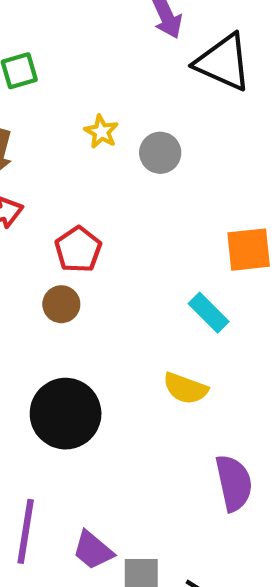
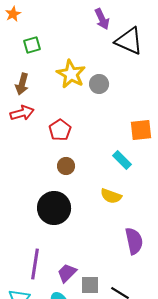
yellow star: (101, 132) -> (71, 74), size x1.8
brown circle: (61, 304) -> (66, 166), moved
purple trapezoid: (93, 550) -> (67, 273), turned 95

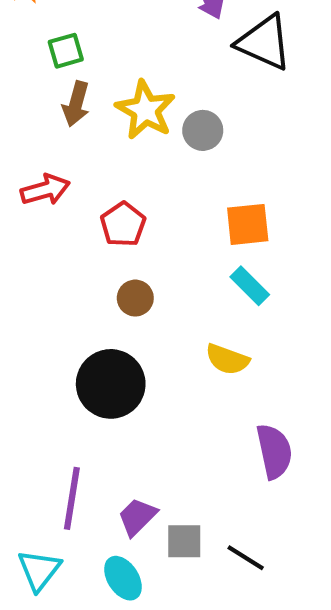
brown arrow: (22, 84) -> (76, 104), moved
orange square: (141, 130) -> (248, 224), moved

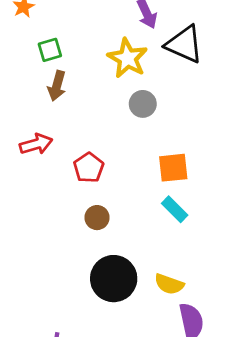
yellow star: (145, 110) -> (128, 58), moved
yellow semicircle: (227, 359) -> (169, 284), moved
black circle: (111, 384) -> (114, 279), moved

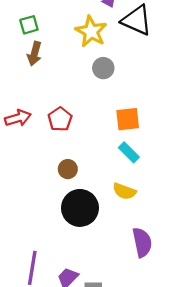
red arrow: (36, 144) -> (18, 118), moved
brown circle: (97, 218) -> (68, 169), moved
yellow semicircle: (169, 284) -> (124, 191), moved

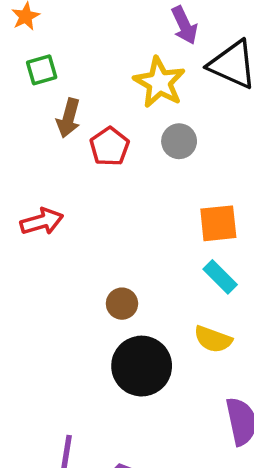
green square: (29, 25) -> (42, 70), moved
red pentagon: (60, 119) -> (109, 147), moved

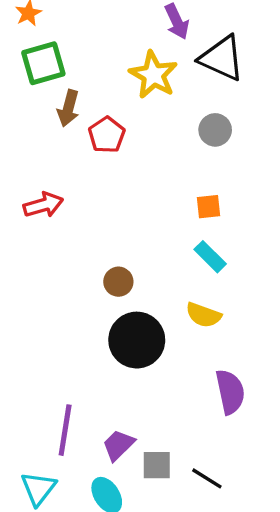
green square: (42, 70) -> (43, 63), size x1.5
gray circle: (179, 141) -> (215, 130), moved
orange square: (218, 223) -> (208, 207), size x0.7

